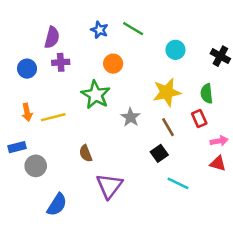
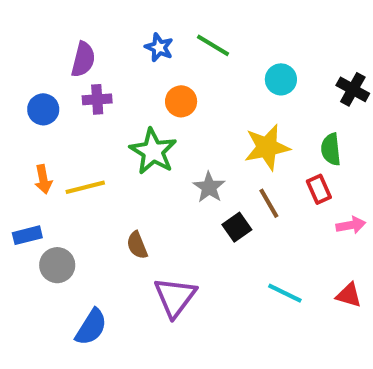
black square: (159, 153) -> (237, 227), moved
red triangle: (218, 163) -> (349, 295), moved

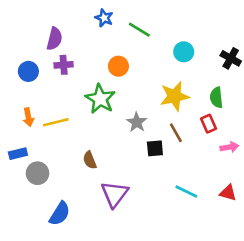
blue star: (159, 47) -> (104, 18), moved
black square: (237, 227) -> (155, 148), turned 30

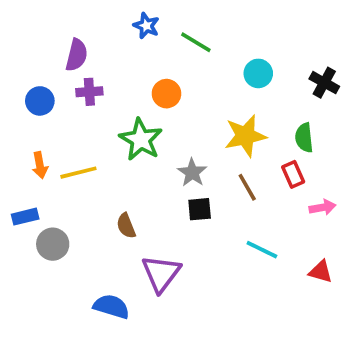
black square: (155, 148) -> (200, 209), moved
cyan line: (186, 191) -> (262, 250), moved
blue semicircle: (60, 214) -> (111, 307), moved, turned -105

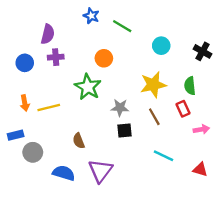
gray star: (192, 173) -> (120, 108), turned -30
blue semicircle: (111, 307) -> (64, 173), moved

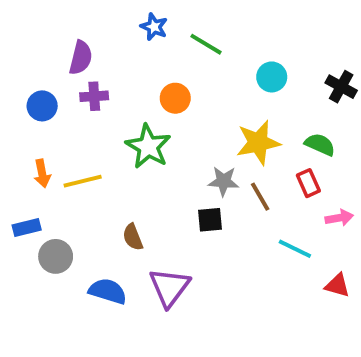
green semicircle: (190, 86) -> (320, 145), turned 120
gray star: (120, 108) -> (223, 181), moved
cyan line: (164, 156) -> (295, 249), moved

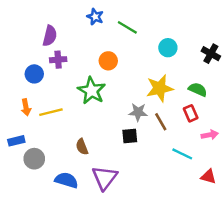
blue circle: (42, 106) -> (34, 74), moved

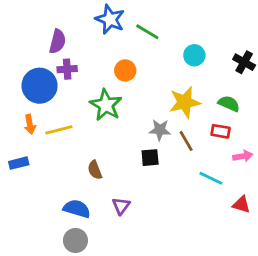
blue star: (95, 17) -> (110, 19), size x1.5
blue circle: (34, 74) -> (40, 86), size x1.6
red rectangle: (191, 113) -> (221, 131), turned -56
gray circle: (34, 159) -> (75, 240), moved
purple triangle: (105, 178) -> (121, 206), size x0.6

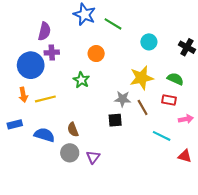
green star: (106, 105) -> (81, 80), size x0.7
blue semicircle: (77, 209) -> (44, 135), moved
gray circle: (75, 240) -> (70, 153), moved

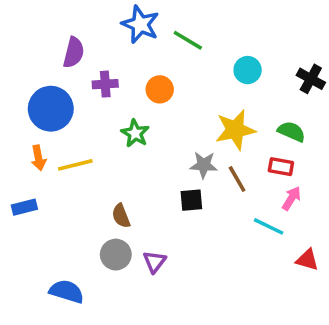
purple cross: (52, 52) -> (105, 84), moved
pink arrow: (186, 119) -> (291, 198), moved, turned -48
blue semicircle: (44, 135) -> (67, 291), moved

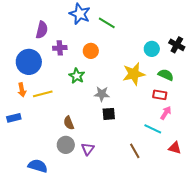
cyan circle: (248, 70) -> (152, 49), moved
gray star: (204, 165) -> (102, 94), moved
brown line: (237, 179) -> (135, 151), moved

